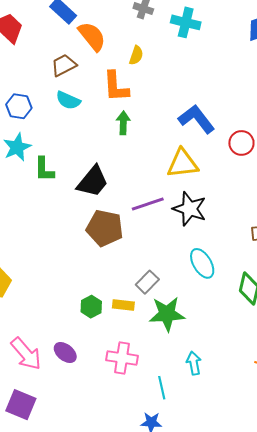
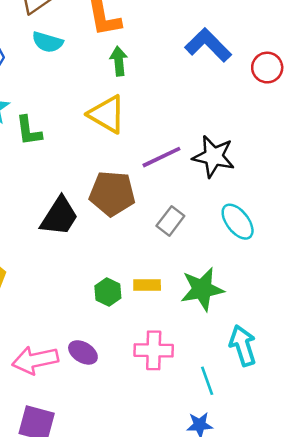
yellow triangle: (183, 163) -> (107, 114), moved, turned 44
black trapezoid: (93, 182) -> (59, 216), moved
gray rectangle: (147, 282) -> (170, 221), moved
pink arrow: (26, 354) -> (35, 360), turned 126
cyan arrow: (194, 363) -> (243, 346), size x1.4

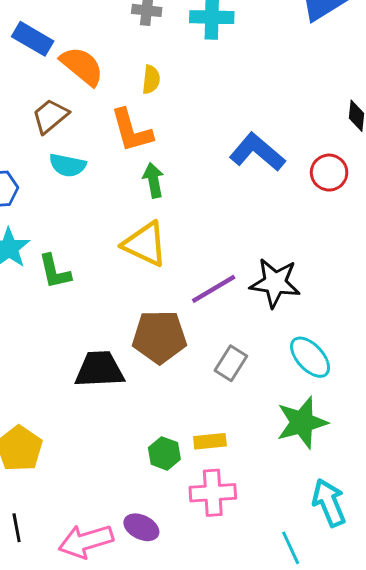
black trapezoid: (59, 216) -> (100, 369), turned -120
green star: (202, 289) -> (302, 423), moved
pink cross: (154, 350) -> (213, 493), moved

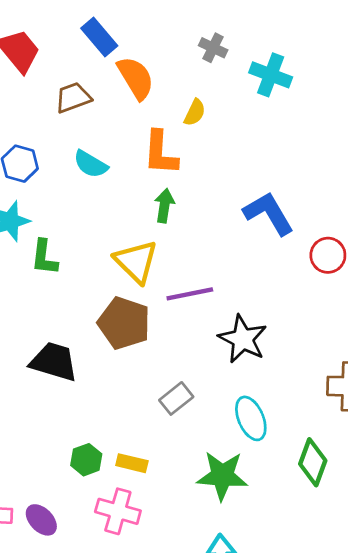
brown trapezoid: (50, 116) -> (73, 98), moved
purple line: (214, 289) -> (190, 294), moved
brown pentagon: (159, 337) -> (124, 323), moved

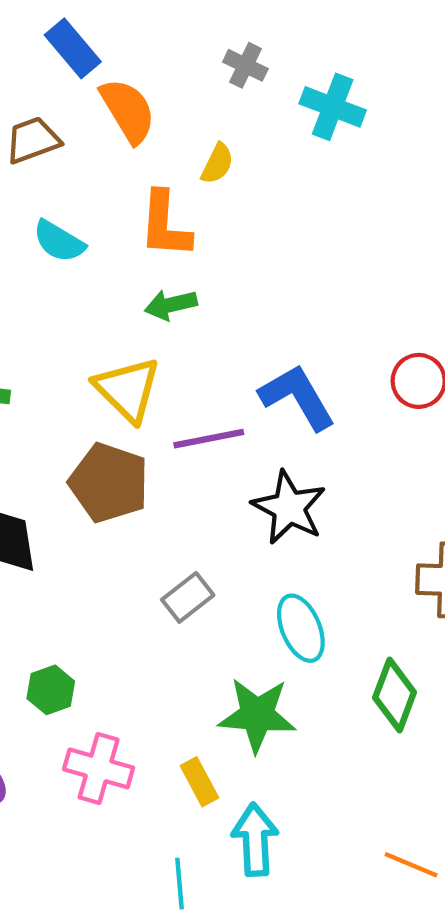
green arrow: (164, 206) -> (171, 305), turned -112
blue L-shape: (269, 213) -> (297, 397), moved
yellow rectangle: (132, 463) -> (199, 782), moved, turned 48

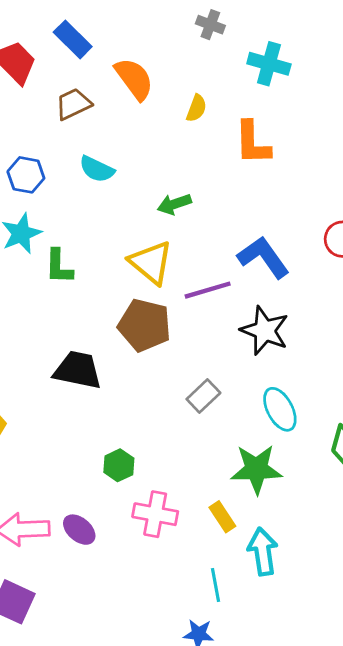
blue rectangle: (73, 48) -> (73, 39), moved
gray cross: (245, 65) -> (210, 25), moved
orange L-shape: (165, 225) -> (253, 143), moved

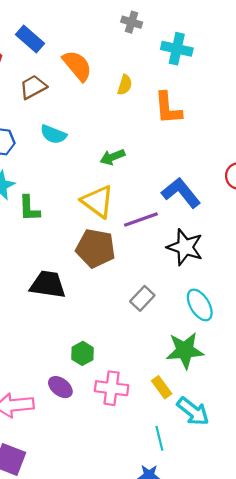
purple ellipse: (79, 530) -> (60, 387), moved
cyan arrow: (263, 552) -> (193, 411), turned 140

